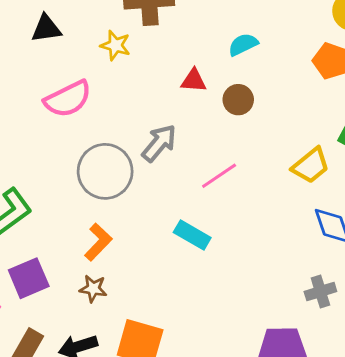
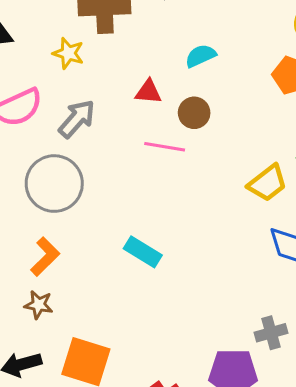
gray arrow: (159, 143) -> (77, 119), moved
pink line: (219, 176) -> (165, 147), moved, turned 42
gray cross: (320, 291) -> (271, 333), moved

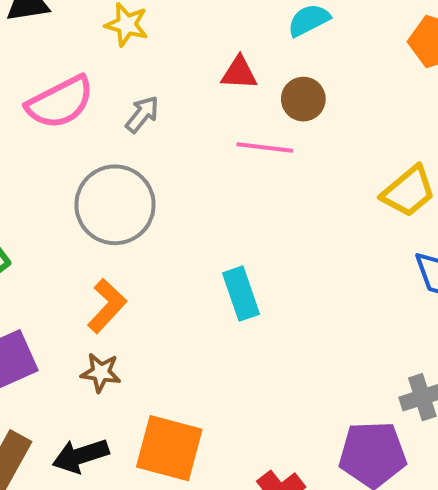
gray arrow: (77, 119) -> (142, 114), size x0.7
cyan rectangle: (143, 252) -> (241, 294), turned 42

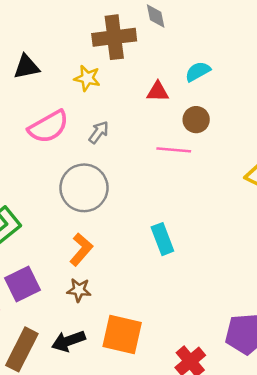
red triangle: (239, 73) -> (158, 92), moved

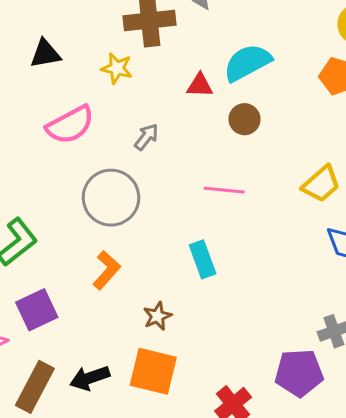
cyan semicircle: (198, 72) -> (247, 63), size x1.6
gray arrow: (99, 132) -> (146, 137), moved
pink line: (174, 150) -> (224, 190), moved
brown star: (79, 290) -> (157, 316), moved, turned -30

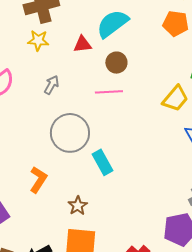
yellow star: (117, 68) -> (38, 40), moved
pink line: (224, 190) -> (109, 92), moved
gray circle: (111, 198) -> (70, 133), moved

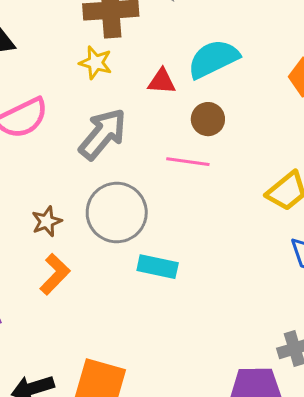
gray arrow: (52, 85) -> (103, 134), size x1.8
cyan rectangle: (103, 162) -> (158, 267), turned -60
brown star: (78, 206) -> (47, 221), moved

